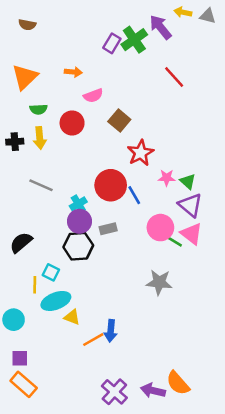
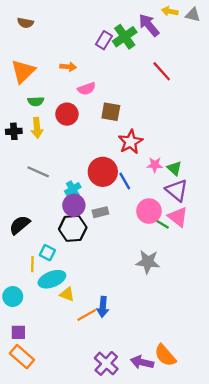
brown square: (119, 120) -> (111, 112), turned -30

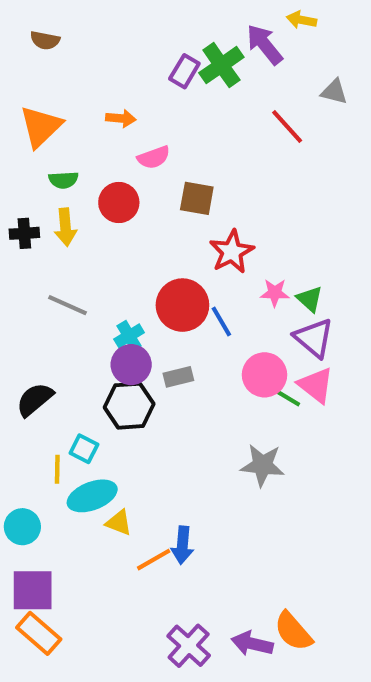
gray triangle: (193, 15) -> (334, 92), moved
purple square: (18, 332) -> (33, 590), size x1.6

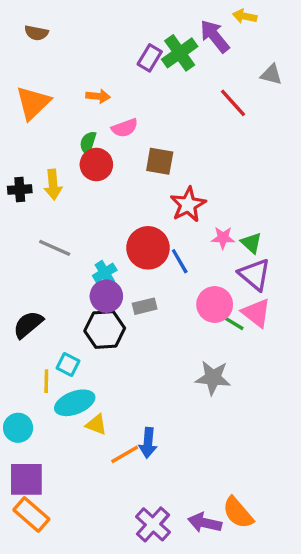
green semicircle: (63, 180) -> (88, 143), moved, turned 110

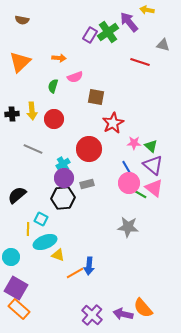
red line: (233, 103) -> (140, 62), turned -30
red circle: (96, 165) -> (54, 119), moved
blue line: (180, 261) -> (127, 168), moved
purple square: (26, 479) -> (16, 288), turned 30

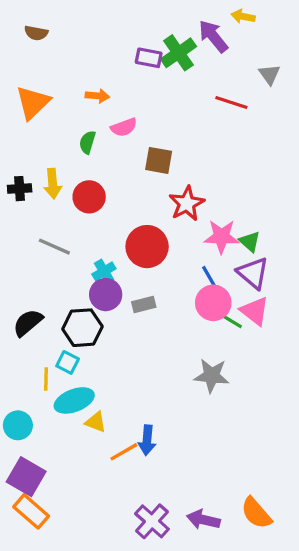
purple rectangle: (90, 35) -> (149, 58), turned 70
gray triangle: (163, 45) -> (270, 74), turned 40
pink star: (134, 143) -> (222, 237), size x1.5
black hexagon: (63, 198) -> (82, 328), moved
orange semicircle: (143, 308) -> (256, 513), moved

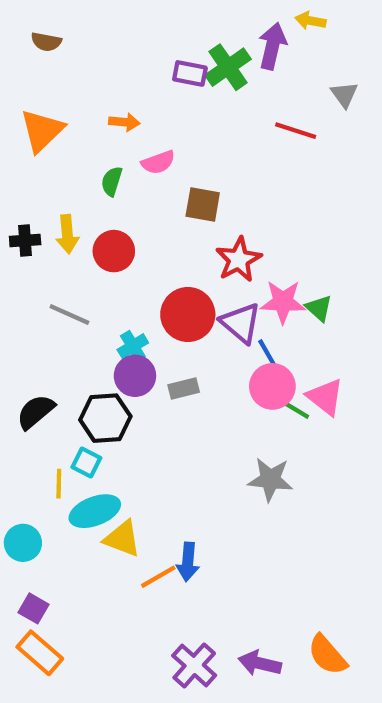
purple arrow: (213, 36) -> (272, 46), turned 52
purple triangle: (253, 273) -> (241, 323), moved
yellow triangle: (96, 422) -> (122, 539), size x1.4
purple square: (26, 477) -> (33, 608), size x0.6

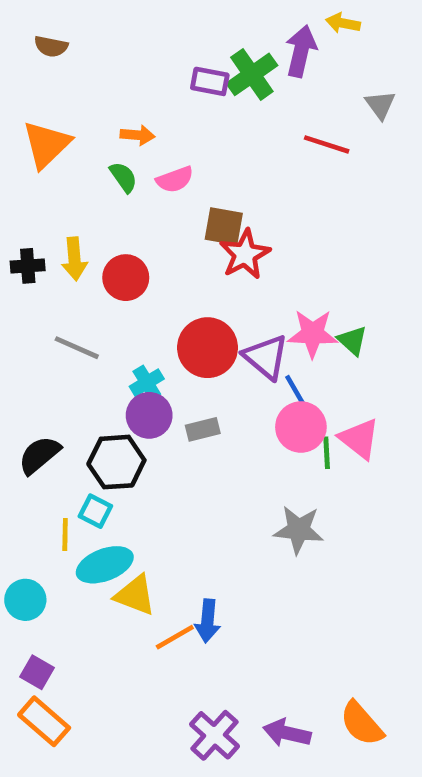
green semicircle: (112, 181) -> (123, 177), moved, turned 128
red star: (239, 260) -> (245, 254), moved
green line: (296, 410) -> (327, 453), turned 56

